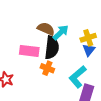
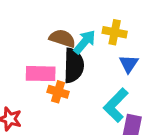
yellow cross: (88, 38) -> (115, 32), moved, turned 35
orange cross: (47, 68) -> (58, 92), moved

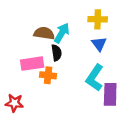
yellow cross: (115, 32) -> (98, 19), moved
black semicircle: (74, 65) -> (56, 53), size x0.6

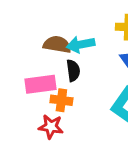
cyan arrow: (62, 33) -> (81, 44), turned -132
red star: (14, 103) -> (51, 127), moved

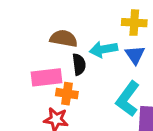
cyan arrow: (81, 44) -> (103, 49), moved

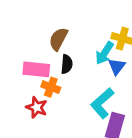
brown semicircle: (64, 38) -> (58, 39), turned -85
cyan arrow: (103, 49) -> (104, 53), moved, turned -60

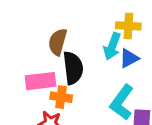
black semicircle: (67, 64) -> (73, 68), size x1.5
blue triangle: (117, 67) -> (129, 58), turned 36

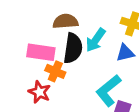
brown semicircle: (58, 42) -> (65, 21), turned 55
cyan arrow: (112, 46) -> (96, 40), moved

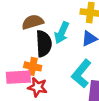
pink rectangle: (41, 52) -> (18, 77), moved
red star: (39, 92) -> (38, 87), moved

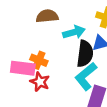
cyan arrow: (62, 33) -> (74, 32), turned -140
black semicircle: (44, 44) -> (85, 54), moved

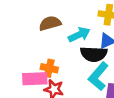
black semicircle: (85, 54) -> (94, 54), turned 95

